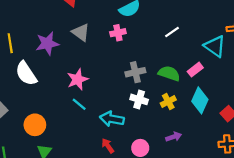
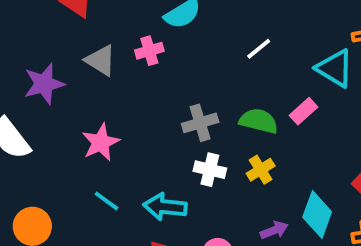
pink cross: (118, 33) -> (149, 51), moved
cyan diamond: (200, 100) -> (317, 215), moved
cyan line: (79, 104) -> (106, 201), moved

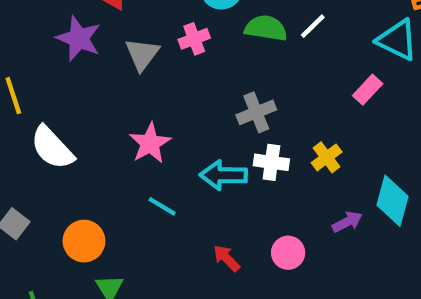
gray triangle: (101, 60) -> (142, 54), turned 40
purple star: (44, 84) -> (79, 38), moved, turned -30
green semicircle: (259, 121) -> (266, 28), moved
cyan arrow: (165, 207) -> (223, 175), moved

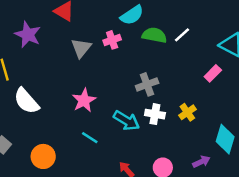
purple star: (79, 38) -> (28, 35), moved
cyan arrow: (223, 175) -> (126, 121), turned -152
purple arrow: (347, 222) -> (201, 162), moved

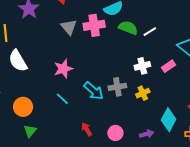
pink cross: (112, 40) -> (94, 25), size x1.5
gray triangle: (81, 48) -> (69, 27), turned -30
gray cross: (147, 84) -> (117, 87), moved
white cross: (155, 114) -> (142, 66), moved, turned -35

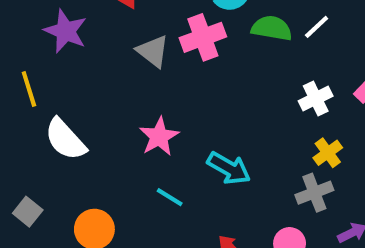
gray cross: (117, 87) -> (314, 193), moved

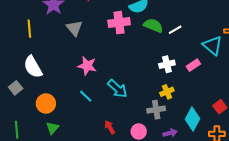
gray triangle: (153, 51) -> (74, 28), moved
pink star: (159, 137) -> (87, 66), turned 30
white semicircle: (65, 139) -> (33, 67), moved

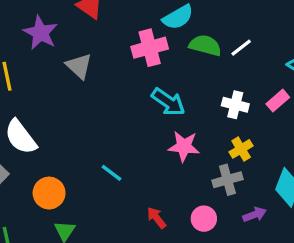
white cross: (167, 64) -> (235, 105), turned 35
pink star: (87, 66) -> (184, 146), moved
cyan arrow: (117, 89) -> (168, 102), moved

